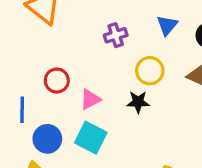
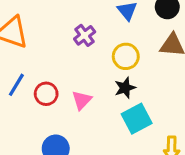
blue line: (22, 110) -> (16, 85), moved, turned 50
cyan square: (91, 138) -> (137, 119), moved, turned -36

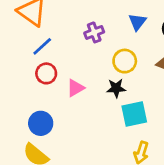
blue line: (16, 85) -> (42, 46), moved
cyan square: (137, 119) -> (134, 114), moved

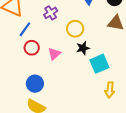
purple cross: (94, 32) -> (51, 13), moved
yellow circle: (125, 61) -> (75, 29), moved

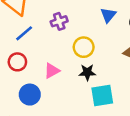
red circle: (32, 48) -> (17, 62), moved
blue circle: (35, 84) -> (30, 95), moved

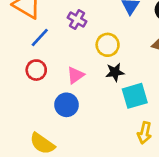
purple cross: (59, 21) -> (77, 20), turned -35
blue circle: (30, 95) -> (66, 105), moved

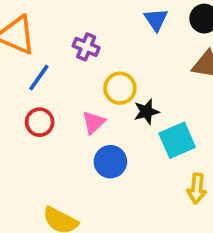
yellow circle: (108, 45) -> (120, 88), moved
blue circle: (66, 105) -> (110, 162), moved

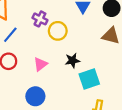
yellow circle: (120, 88) -> (58, 31), moved
blue circle: (110, 162) -> (35, 96), moved

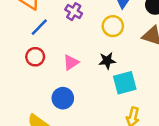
yellow circle: (58, 31) -> (113, 26), moved

